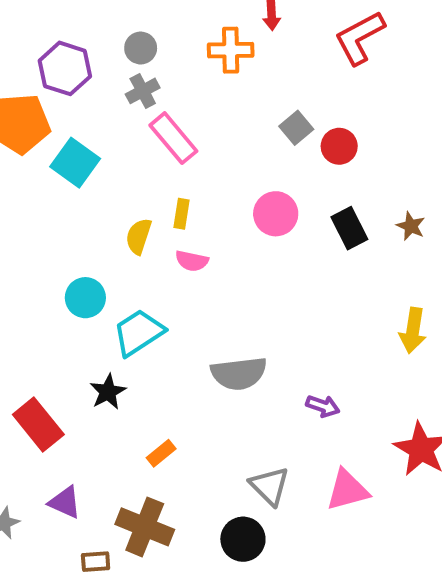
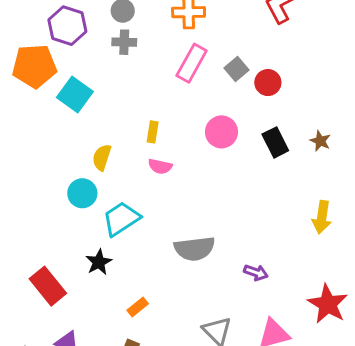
gray cross: (143, 91) -> (124, 42), turned 30
pink rectangle: (173, 138) -> (192, 63), moved, turned 69
yellow semicircle: (139, 236) -> (102, 157), moved

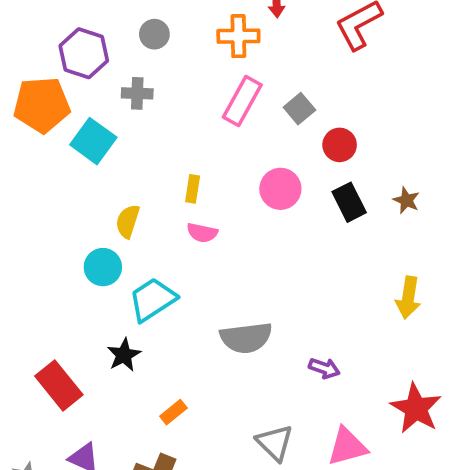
gray cross: (124, 42) -> (137, 93), moved
red circle: (268, 83) -> (340, 145), moved

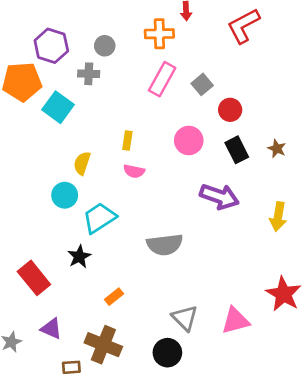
gray circle: (154, 34) -> (105, 46), moved
purple arrow: (324, 368) -> (219, 197), moved, size x1.8

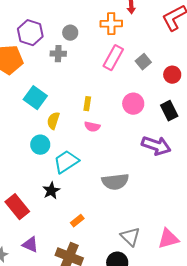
cyan square: (58, 107) -> (35, 98), moved
red circle: (230, 110) -> (172, 75), moved

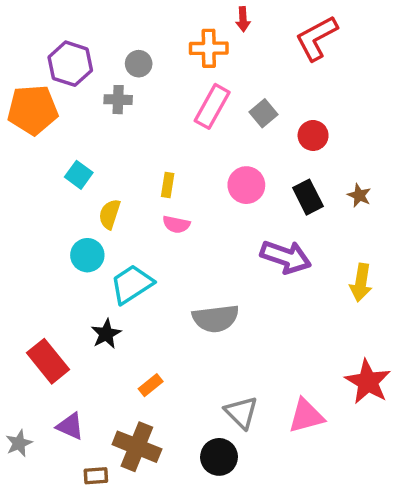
cyan square: (35, 98) -> (79, 175), size x0.7

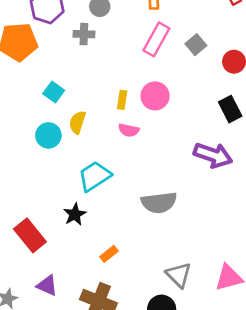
pink circle: (246, 185) -> (155, 96), moved
cyan circle: (87, 255) -> (48, 135), moved

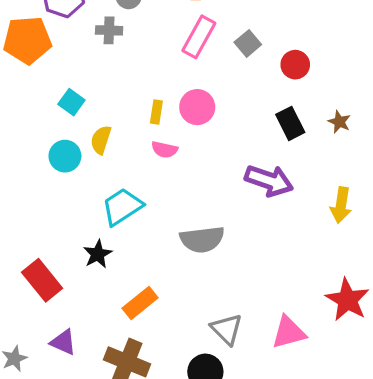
orange rectangle: (109, 254) -> (140, 303), size x1.5

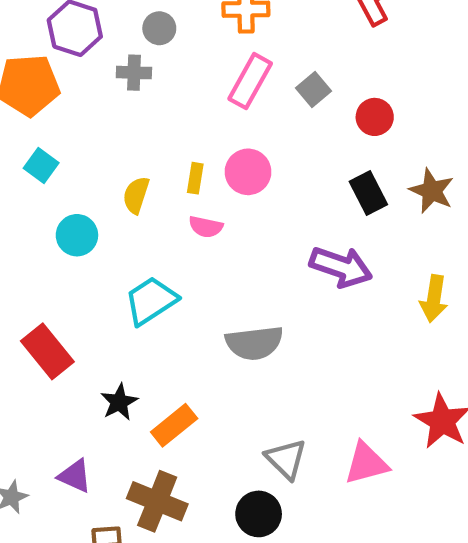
cyan square: (71, 102) -> (41, 166), moved
brown star: (339, 122) -> (432, 191), size x1.5
yellow semicircle: (101, 140) -> (136, 195), moved
black star: (98, 254) -> (119, 402), moved
red rectangle: (42, 280) -> (47, 351), moved

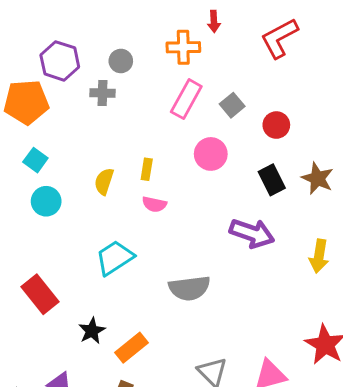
pink circle: (248, 172) -> (211, 154), moved
cyan circle: (77, 235) -> (46, 201), moved

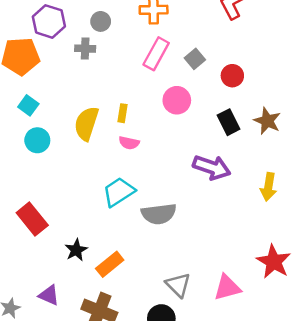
yellow semicircle: (104, 181) -> (86, 123), size x1.5
cyan trapezoid: (115, 258) -> (119, 192), moved

